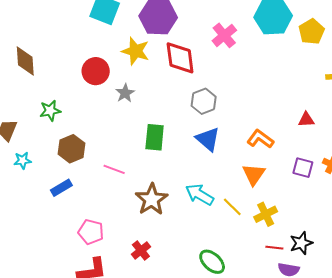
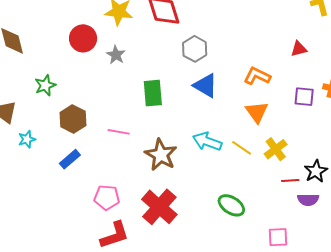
red cross: (141, 250) -> (159, 207), size x1.8

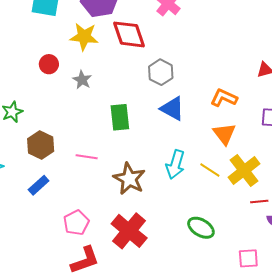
red circle: (83, 38) -> (49, 64), size x0.7
cyan arrow: (207, 141) -> (175, 164), turned -92
yellow cross: (276, 149) -> (244, 171), size x1.4
pink pentagon: (107, 197) -> (76, 223), turned -30

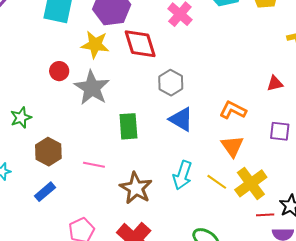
gray star: (82, 80) -> (92, 88), size x1.8

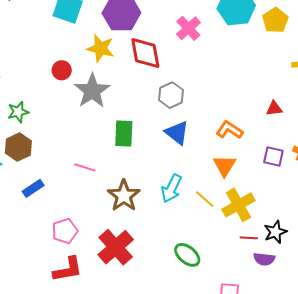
brown hexagon: (48, 152) -> (18, 147), moved

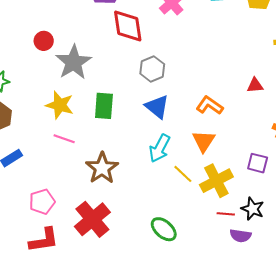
yellow star: (101, 48) -> (60, 105), moved
purple square: (273, 157) -> (258, 163), moved
cyan arrow: (172, 188) -> (160, 148), moved
black star: (275, 232) -> (253, 209), turned -30

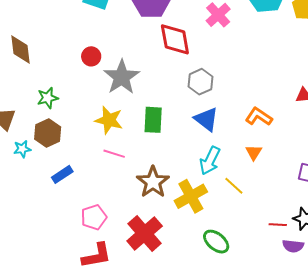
orange triangle: (204, 141) -> (254, 152), size x0.7
yellow cross: (216, 181) -> (191, 196), moved

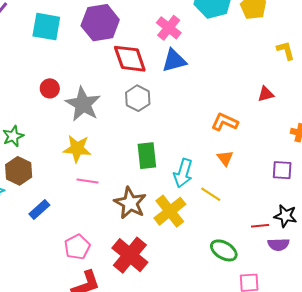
gray hexagon: (200, 82) -> (138, 98), moved
blue triangle: (206, 119) -> (174, 60), moved, turned -44
green rectangle: (153, 120) -> (147, 156), moved
green ellipse: (216, 242) -> (224, 250), moved

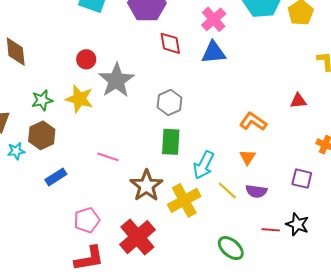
red diamond: (130, 59) -> (170, 43), size x0.7
gray hexagon: (138, 98) -> (169, 103), moved
yellow star: (77, 149) -> (79, 99), moved
purple semicircle: (279, 244) -> (256, 191), moved

